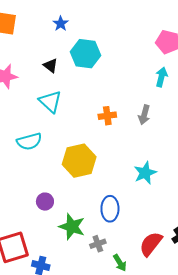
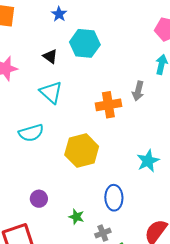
gray arrow: (144, 115) -> (138, 91), moved
orange cross: (107, 116) -> (108, 105), size x1.4
purple circle: (45, 202) -> (39, 199), moved
green star: (72, 227) -> (76, 217), size x0.6

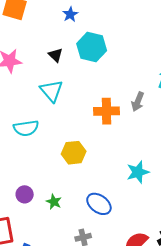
yellow hexagon: (82, 151) -> (74, 153), size x0.7
blue ellipse: (114, 198) -> (99, 204), turned -60
green star: (76, 217) -> (54, 202), moved

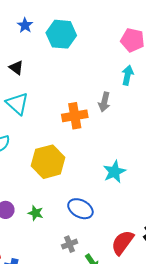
cyan hexagon: (92, 47) -> (61, 34), moved
yellow hexagon: (74, 153) -> (48, 162), size x1.4

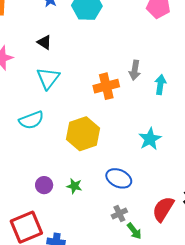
cyan arrow: (128, 75) -> (160, 85), moved
cyan triangle: (17, 104) -> (48, 78), turned 30
gray cross: (70, 244) -> (119, 214), moved

